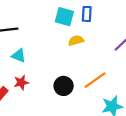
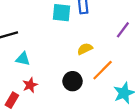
yellow semicircle: (76, 40) -> (85, 49), moved

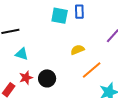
black circle: (73, 81) -> (47, 78), moved

